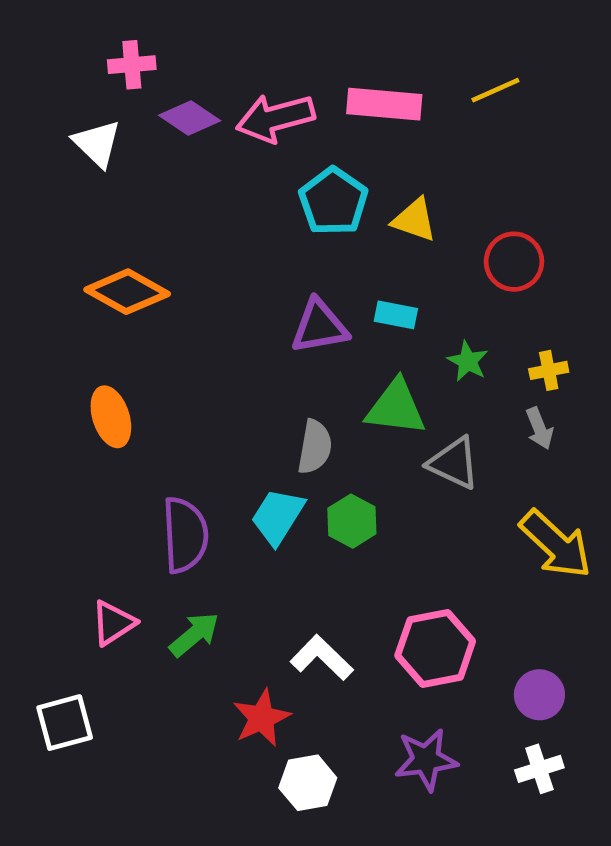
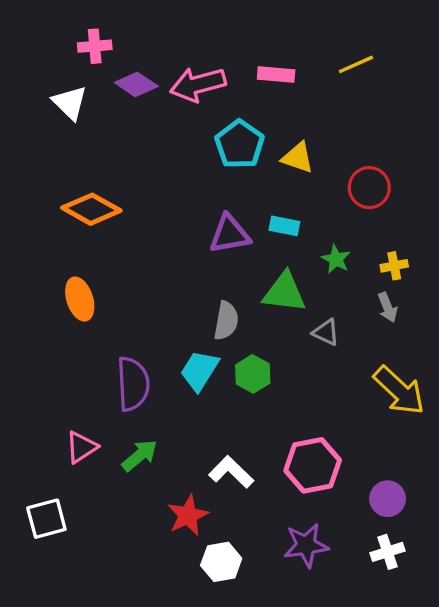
pink rectangle: (384, 104) -> (276, 74), size x0.7
gray triangle: (454, 463) -> (326, 332), size x0.7

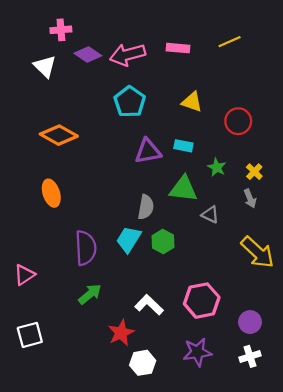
cyan pentagon: (239, 144) -> (130, 102), moved
yellow cross: (394, 266) -> (254, 172), turned -35
pink triangle: (81, 447) -> (24, 275), moved

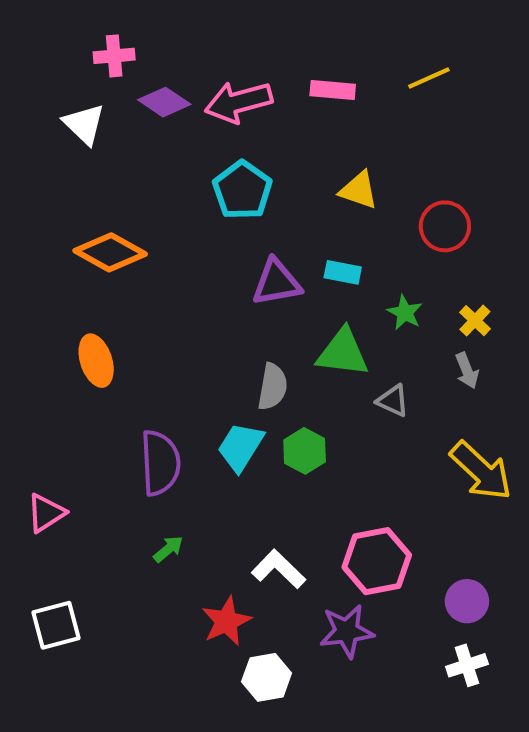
green arrow: (90, 294) -> (168, 549), size x0.7
purple star: (197, 352) -> (347, 631), moved

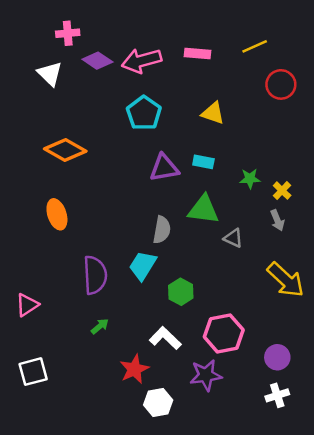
red circle: (445, 226) -> (281, 84), moved
green star: (405, 313) -> (250, 179), moved, turned -30
green hexagon: (305, 451) -> (181, 292), moved

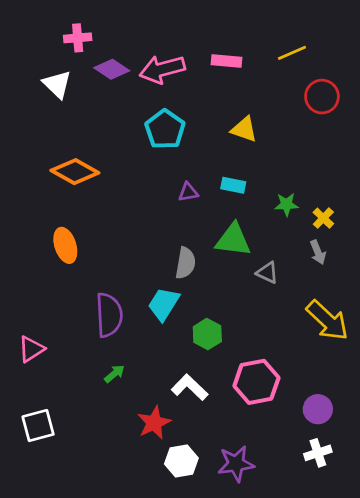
purple triangle: (164, 168) -> (188, 192), size x0.6
purple star: (206, 375) -> (236, 464), moved

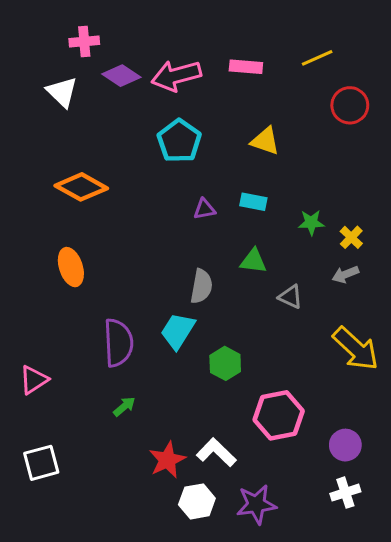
green triangle: (233, 240) -> (253, 261), size x0.7
gray arrow: (318, 252) -> (345, 274), turned 90
white L-shape: (190, 387) -> (216, 452), moved

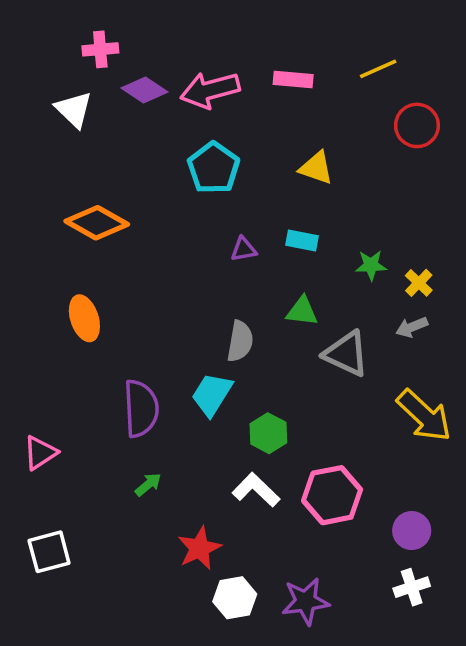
gray triangle: (290, 297) -> (346, 354), size x1.6
white L-shape: (216, 452) -> (256, 490), moved

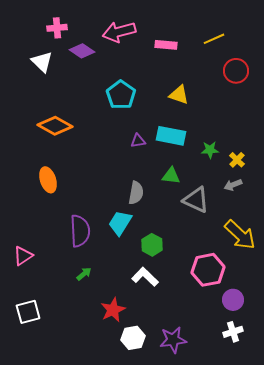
pink arrow: (210, 90) -> (119, 32), moved
cyan rectangle: (302, 240) -> (171, 136), size x1.6
pink hexagon: (332, 495) -> (208, 270), moved

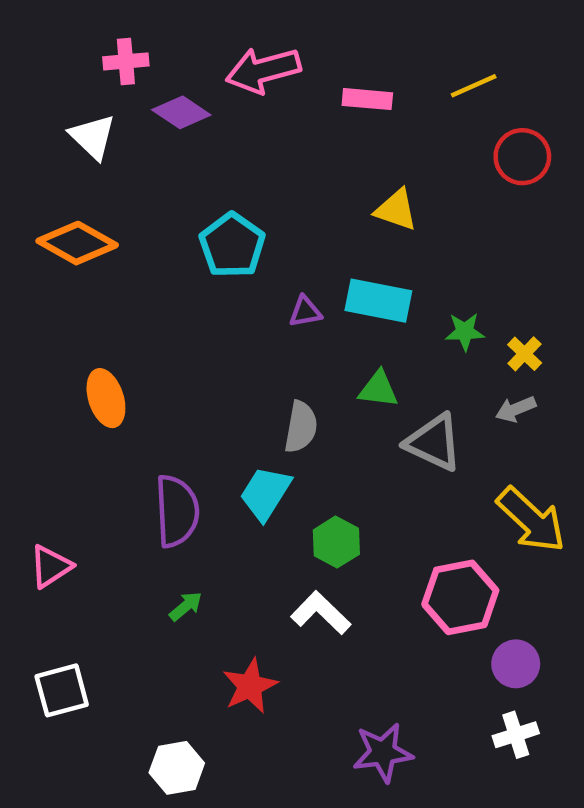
cyan pentagon: (121, 95) -> (232, 245), moved
orange diamond: (55, 126) -> (77, 243), moved
white hexagon: (133, 338) -> (177, 768), moved

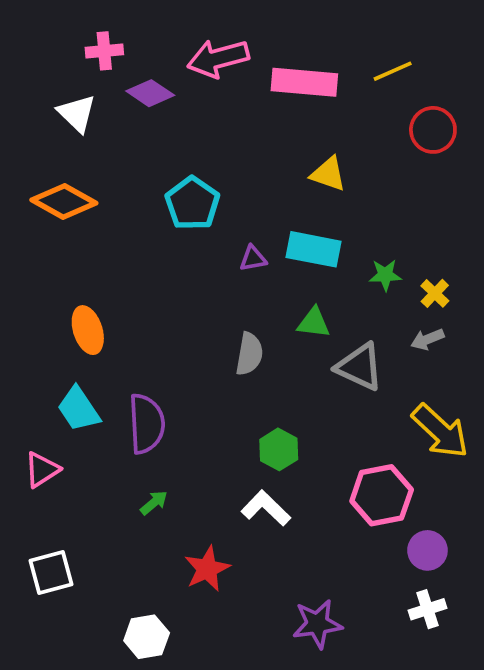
pink rectangle: (367, 99) -> (304, 82), size x1.6
cyan trapezoid: (265, 493) -> (79, 409), moved, turned -66

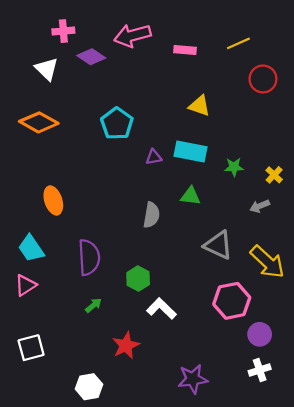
pink rectangle: (304, 82) -> (185, 50), size x0.6
yellow cross: (435, 293) -> (274, 175), moved
gray triangle: (360, 367) -> (218, 245), moved
cyan trapezoid: (79, 409) -> (31, 248), moved
green hexagon: (279, 449) -> (138, 279), moved

